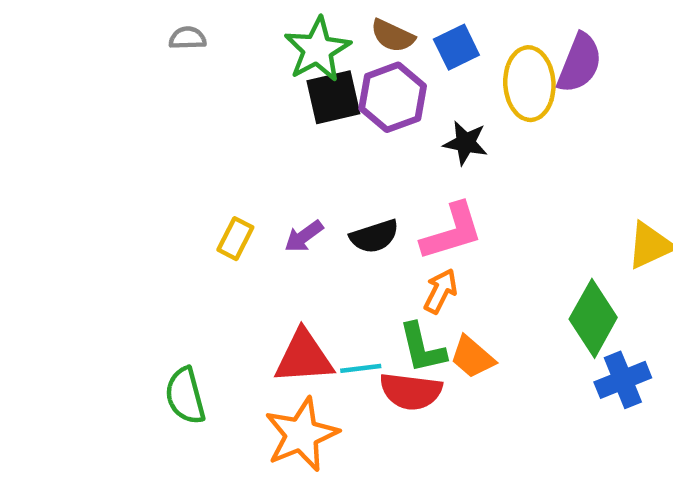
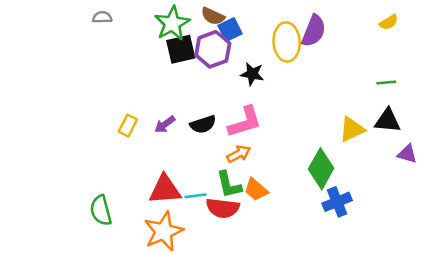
blue square: (456, 47) -> (230, 30), moved
orange arrow: (440, 291) -> (239, 154), turned 35

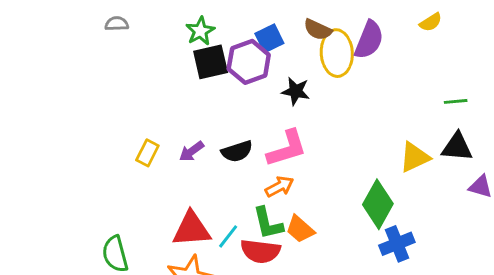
brown semicircle: (213, 16) -> (318, 30), moved
yellow semicircle: (389, 22) -> (431, 22), moved
green star: (172, 23) -> (200, 31), size x0.7
cyan line: (196, 196) -> (228, 236), turned -45

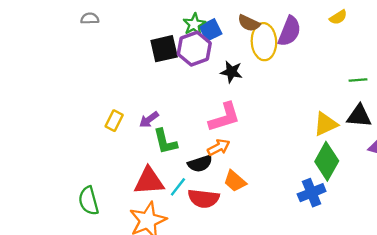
green star: (200, 31) -> (194, 24), moved
black semicircle: (237, 151) -> (200, 164), moved
green diamond: (378, 204) -> (327, 161), moved
green L-shape: (268, 223) -> (165, 142), moved

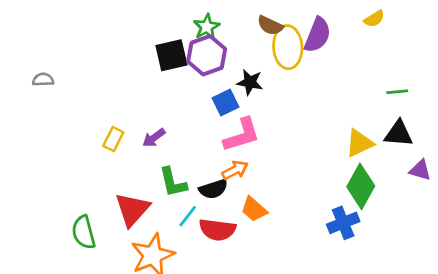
gray semicircle: (90, 18) -> (43, 80), moved
blue square: (210, 30) -> (226, 103), moved
green L-shape: (165, 142) -> (173, 182), moved
red triangle: (149, 181) -> (132, 209), moved, turned -44

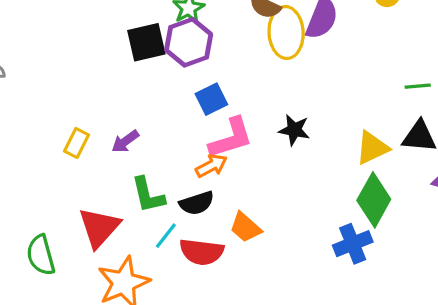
black star: (250, 82) -> (294, 130), moved
orange arrow: (235, 170) -> (211, 166), moved

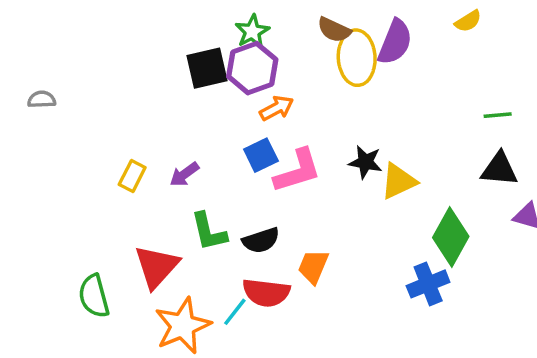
blue square: (211, 99) -> (261, 155), moved
yellow triangle: (372, 148) -> (398, 181), moved
orange arrow: (211, 166) -> (277, 108), moved
orange trapezoid: (245, 227) -> (313, 267), turned 72
cyan line: (166, 236) -> (235, 312), moved

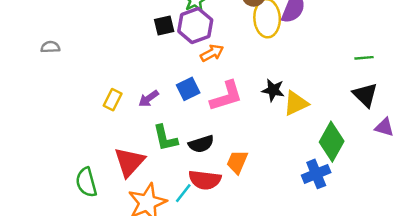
black square: (207, 68) -> (164, 25), size x0.7
blue square: (261, 155) -> (188, 89), moved
black triangle: (499, 169) -> (365, 95), turned 40

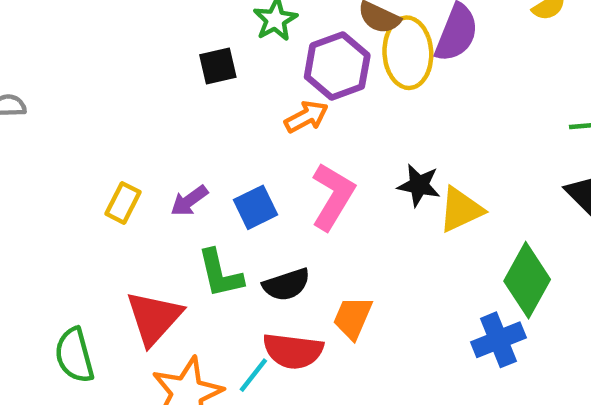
purple hexagon: (195, 25) -> (337, 66), moved
blue square: (188, 89) -> (255, 207), moved
pink L-shape: (226, 96) -> (333, 196), turned -42

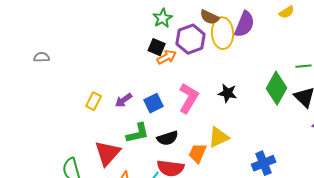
black square: (218, 66) -> (157, 47), moved, turned 36
orange arrow: (306, 117) -> (167, 57), moved
yellow triangle: (461, 210) -> (219, 137), moved
green L-shape: (220, 274) -> (138, 133), turned -90
green diamond: (527, 280) -> (277, 88), moved

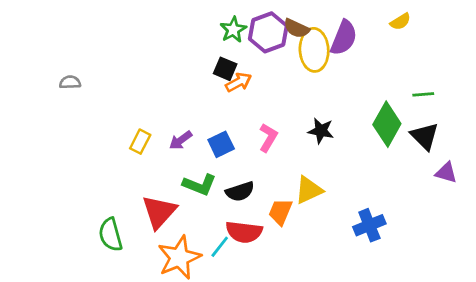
purple hexagon: (191, 39) -> (268, 32), moved
pink L-shape: (189, 98) -> (268, 138), size x0.7
green L-shape: (138, 133) -> (199, 185), turned 35

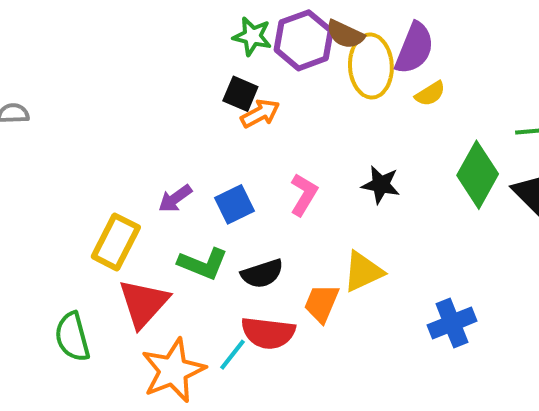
yellow semicircle: (400, 22) -> (430, 94), moved
green star: (233, 30) -> (252, 36), turned -30
yellow rectangle: (140, 142) -> (116, 242), moved, size x1.5

